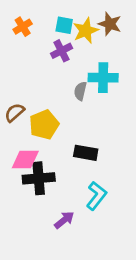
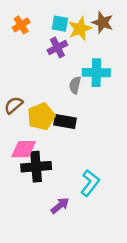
black rectangle: (86, 153) -> (65, 122), moved

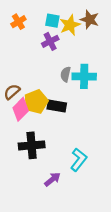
cyan cross: (96, 73) -> (84, 76), moved
pink diamond: (24, 149) -> (21, 109), moved, turned -45

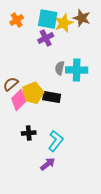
cyan square: (52, 21) -> (48, 19), size x1.5
black cross: (32, 145) -> (29, 133), size x0.6
cyan L-shape: (79, 160) -> (56, 141), moved

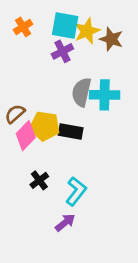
brown star: (82, 18) -> (111, 39), moved
gray semicircle: (60, 68) -> (81, 92), size x1.5
yellow pentagon: (33, 93) -> (45, 126), turned 30
black cross: (29, 133) -> (39, 180), turned -32

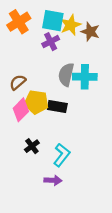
orange cross: (23, 27) -> (19, 22), size x1.5
brown semicircle: (15, 114) -> (18, 82), moved
purple arrow: (65, 223) -> (53, 180), turned 42

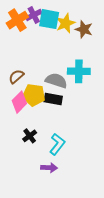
purple cross: (51, 42) -> (34, 15), moved
gray semicircle: (66, 75) -> (56, 81), moved, turned 95

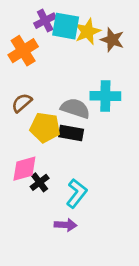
orange cross: (17, 20) -> (23, 51), moved
pink diamond: (19, 102) -> (24, 169), moved, turned 30

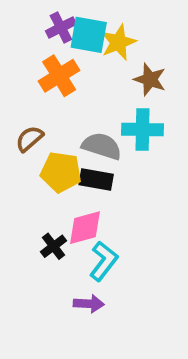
brown star: (112, 40) -> (150, 79), moved
orange cross: (23, 51) -> (59, 76), moved
pink diamond: (24, 169) -> (85, 228), moved

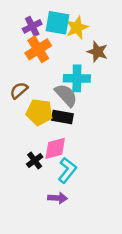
purple cross: (61, 28) -> (32, 26), moved
cyan cross: (142, 129) -> (77, 78), moved
gray semicircle: (102, 146) -> (66, 95), turned 30

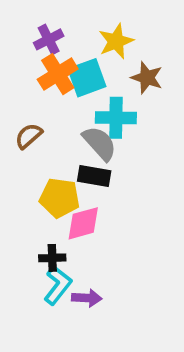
cyan square: (58, 23) -> (87, 78), moved, turned -30
yellow pentagon: (39, 112) -> (60, 198), moved
black cross: (35, 161) -> (52, 258), moved, turned 35
cyan L-shape: (67, 170) -> (58, 285), moved

